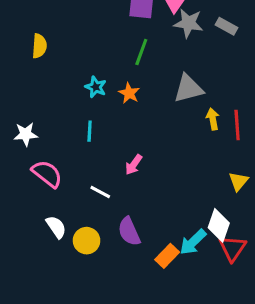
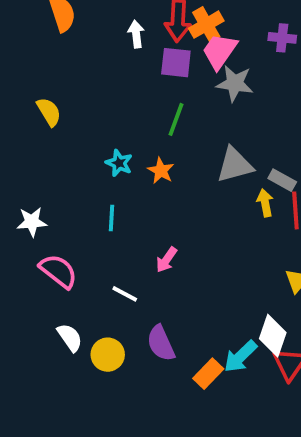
gray rectangle: (226, 26) -> (282, 180), moved
yellow semicircle: (39, 46) -> (49, 112), turned -35

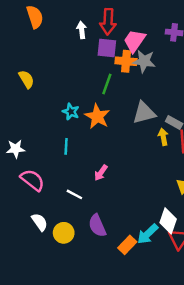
orange cross: (206, 25) -> (126, 61), moved, turned 35
orange star: (161, 171) -> (97, 116), size x1.5

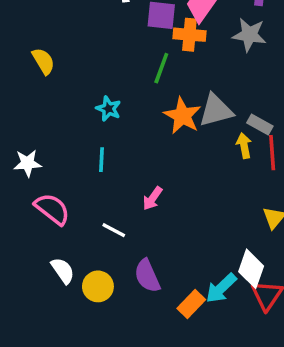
gray star: (144, 61) -> (249, 35), moved
orange star: (97, 116) -> (182, 116), moved

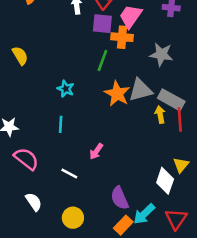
gray star: (249, 35) -> (161, 54), moved
gray rectangle: (260, 124) -> (171, 100), size x1.5
white diamond: (251, 269) -> (165, 181), moved
purple semicircle: (147, 276) -> (120, 198), moved
yellow circle: (98, 286) -> (73, 218), moved

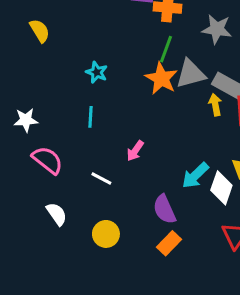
green line: (102, 61) -> (166, 49), moved
cyan arrow: (144, 214) -> (195, 175), moved

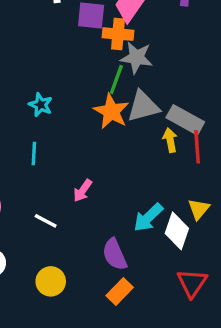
gray star: (217, 29) -> (137, 58), moved

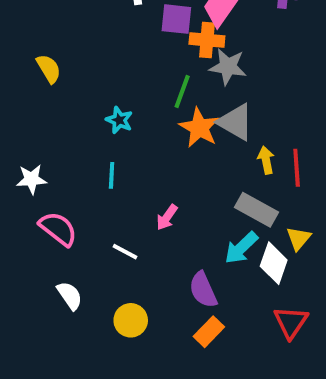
green line: (116, 79) -> (182, 91), moved
gray triangle: (143, 106) -> (236, 122), turned 45
gray rectangle: (185, 120) -> (257, 210), moved

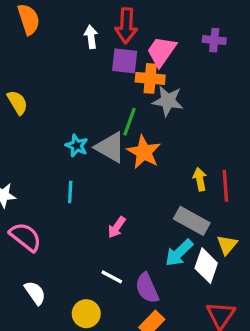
gray triangle: (236, 122) -> (110, 147), moved
white line: (125, 252) -> (112, 277), moved

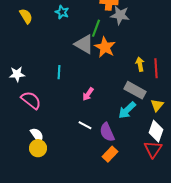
cyan star: (77, 146) -> (62, 12), moved
white diamond: (206, 266) -> (156, 131), moved
yellow circle: (86, 314) -> (38, 148), moved

